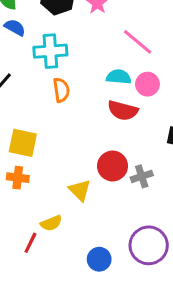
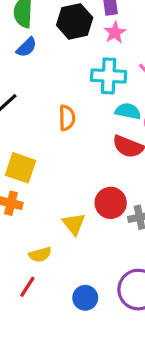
blue semicircle: (15, 27) -> (27, 47), turned 100
cyan cross: (50, 51) -> (109, 76), moved
red line: (30, 243) -> (27, 287), moved

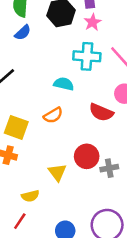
cyan semicircle: (128, 111) -> (64, 84), moved
orange semicircle: (67, 118) -> (53, 115), moved, turned 60

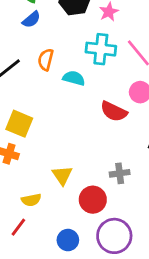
orange semicircle: (53, 115) -> (46, 60), moved, turned 132
red circle: (87, 156) -> (93, 200), moved

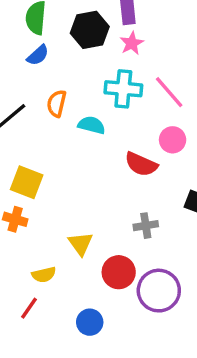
gray cross: (120, 173) -> (146, 226), moved
purple circle: (114, 236) -> (159, 291), moved

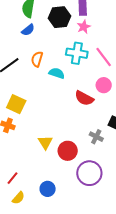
gray cross: (146, 226) -> (96, 137), moved, turned 32
red circle: (119, 272) -> (68, 151), moved
yellow semicircle: (44, 275) -> (18, 198), moved, turned -40

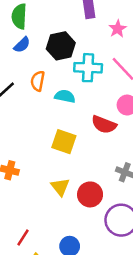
black hexagon: (60, 17) -> (61, 46), moved
pink star: (84, 27) -> (118, 29), moved
yellow square: (16, 104) -> (64, 142), moved

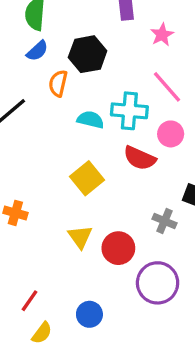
cyan cross: (88, 68) -> (129, 111), moved
orange semicircle: (38, 81) -> (58, 83), moved
yellow square: (64, 142) -> (87, 178), turned 30

